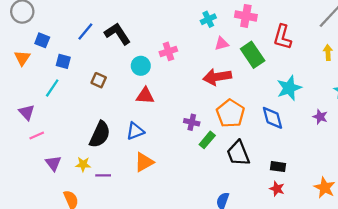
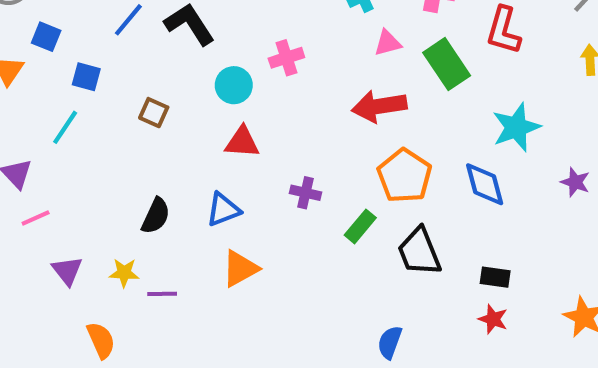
purple cross: (192, 122) -> (305, 193), moved
black semicircle: (100, 134) -> (156, 216), size x0.7

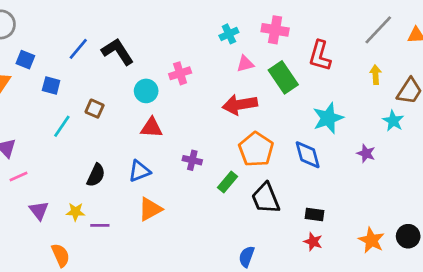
cyan line: (65, 127) -> (62, 126), moved

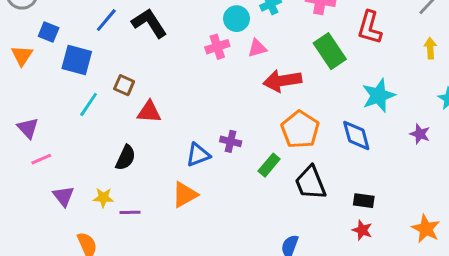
pink triangle: (245, 64) -> (257, 48), moved
blue square: (51, 86) -> (77, 60), size x1.5
cyan circle: (146, 91) -> (236, 19), moved
red triangle: (152, 128) -> (149, 112), moved
blue triangle: (139, 171) -> (198, 155), moved

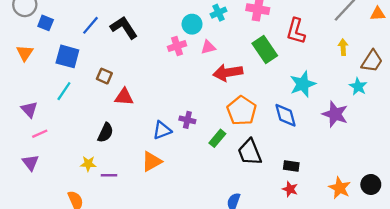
blue square: (49, 32) -> (46, 23), moved
cyan line: (89, 104) -> (64, 91), moved
purple star: (420, 134) -> (335, 114), size x1.6
purple triangle: (63, 196) -> (31, 163), moved

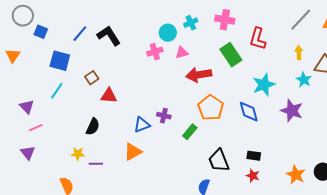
orange triangle: (25, 53) -> (13, 56), moved
brown square: (104, 76) -> (92, 78), turned 32
cyan star: (358, 86) -> (304, 80), moved
black trapezoid: (250, 152) -> (219, 161), moved

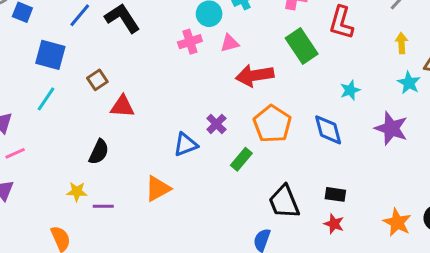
cyan star: (264, 85) -> (350, 90), size x0.6
purple cross: (164, 116) -> (216, 124), moved, turned 32
blue triangle: (142, 125) -> (186, 145), moved

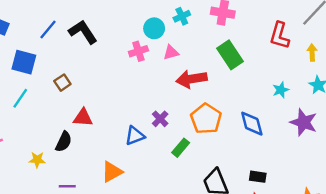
red L-shape: (341, 23) -> (280, 36), moved
cyan star: (350, 90) -> (281, 90), moved
red triangle: (122, 106) -> (83, 118), moved
yellow star: (77, 192) -> (37, 160), moved

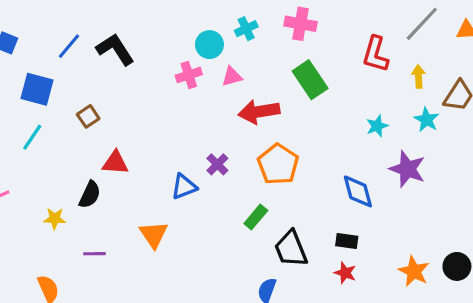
blue diamond: (252, 124) -> (358, 191), moved
green rectangle: (181, 148) -> (256, 217), moved
orange triangle: (112, 172) -> (154, 235), turned -35

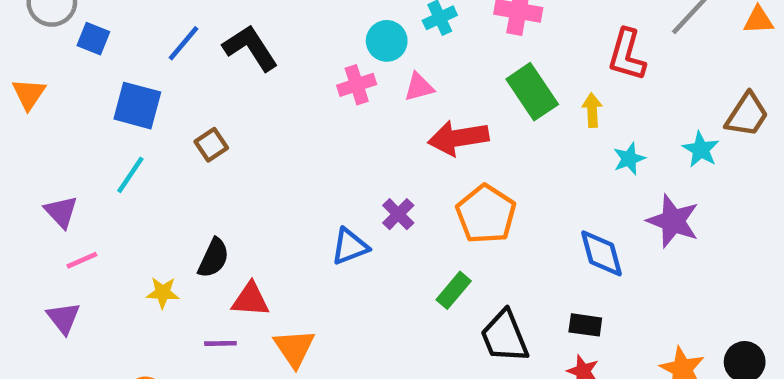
yellow arrow: (419, 76) -> (592, 110), moved
red triangle: (115, 163) -> (250, 300), moved
orange triangle: (154, 235) -> (294, 348), moved

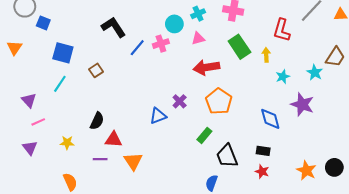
blue line: (183, 43) -> (137, 48), moved
pink triangle: (419, 87) -> (198, 38), moved
yellow star: (163, 293) -> (67, 143), moved

